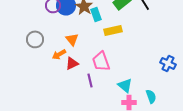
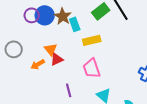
pink trapezoid: (101, 61) -> (92, 68), moved
red triangle: (72, 63) -> (57, 59), moved

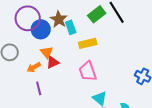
purple circle: (32, 15) -> (28, 18), size x1.6
blue circle: (45, 15) -> (41, 29), moved
purple line: (69, 90) -> (39, 88), moved

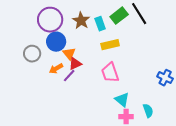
cyan rectangle: (71, 27) -> (100, 24), moved
blue circle: (41, 29) -> (56, 42), moved
purple line: (39, 88) -> (69, 76), moved, turned 56

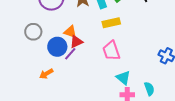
blue circle: (56, 42) -> (57, 47), moved
orange triangle: (69, 54) -> (70, 32), turned -32
orange arrow: (56, 69) -> (46, 74), moved

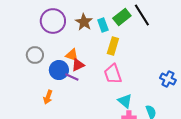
yellow rectangle: (111, 23) -> (113, 46), turned -60
purple line: (70, 54) -> (72, 77), turned 72
orange arrow: (46, 74) -> (48, 97), turned -40

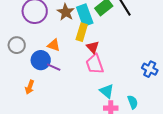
cyan rectangle: (103, 25) -> (85, 15), size x1.5
yellow rectangle: (113, 46) -> (82, 32), moved
red triangle: (78, 65) -> (93, 47), moved, turned -48

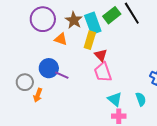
gray circle: (17, 45) -> (25, 82), moved
orange triangle: (54, 45) -> (61, 39), moved
cyan semicircle: (133, 102) -> (141, 99), moved

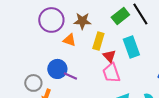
brown star: (74, 20) -> (82, 21), turned -30
cyan rectangle: (93, 23) -> (131, 47), moved

